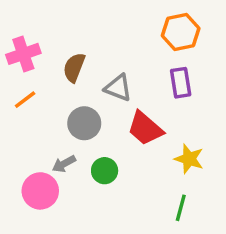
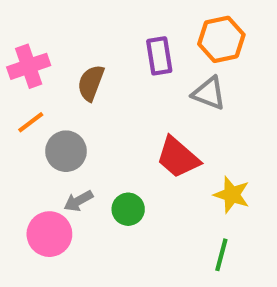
purple rectangle: (181, 83) -> (159, 56), moved
gray triangle: (118, 88) -> (209, 93), moved
gray circle: (84, 123) -> (66, 151), moved

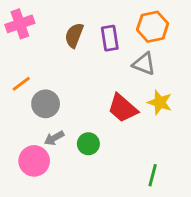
pink cross: (29, 66) -> (20, 24), moved
brown semicircle: (91, 83) -> (74, 35), moved
yellow star: (232, 195) -> (160, 102), moved

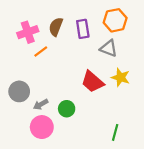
pink cross: (20, 24) -> (28, 32), moved
orange line: (21, 84) -> (41, 52), moved
gray circle: (46, 104) -> (19, 91), moved
pink circle: (34, 161) -> (42, 127), moved

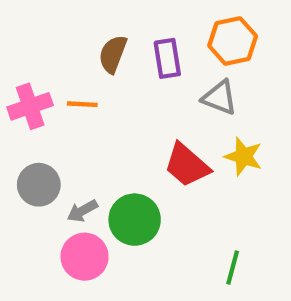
pink cross: (28, 32) -> (30, 106), moved
orange line: (41, 52) -> (82, 104), turned 40
green circle: (67, 109) -> (135, 220), size x1.5

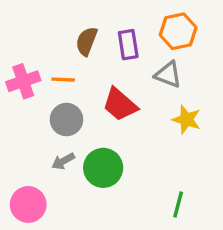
red trapezoid: (187, 165) -> (120, 105), moved
gray circle: (39, 185) -> (67, 120), moved
pink circle: (85, 257) -> (28, 204), moved

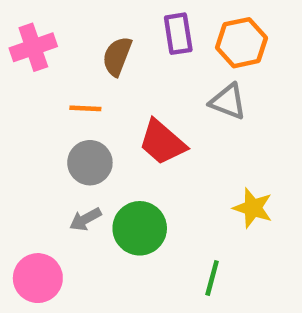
purple rectangle: (128, 45) -> (178, 34), moved
pink cross: (23, 81) -> (33, 47), moved
yellow star: (186, 120) -> (253, 208), moved
green line: (178, 204) -> (212, 278), moved

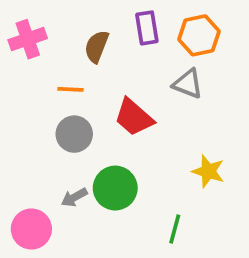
gray arrow: (85, 219) -> (74, 197), moved

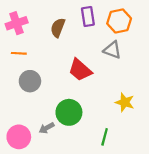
orange line: (71, 89) -> (19, 53), moved
gray circle: (74, 134) -> (30, 81), moved
gray arrow: (74, 197) -> (47, 128), moved

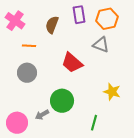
pink cross: (17, 23) -> (15, 21), turned -36
orange line: (19, 53) -> (29, 46), moved

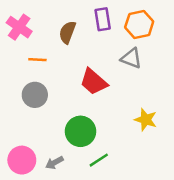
gray arrow: (42, 115) -> (54, 163), moved
green line: (94, 123) -> (99, 160), moved, turned 42

